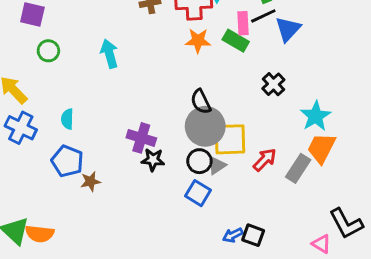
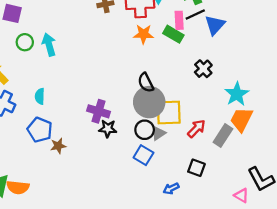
cyan arrow: (109, 54) -> (49, 45), moved
black square: (253, 235) -> (196, 168), moved

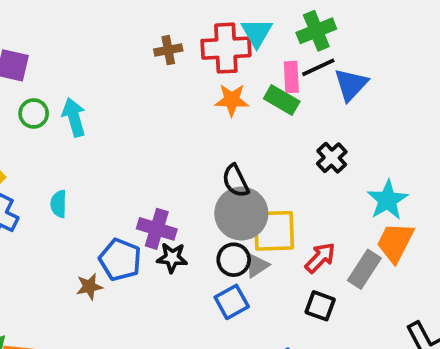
blue pentagon: (40, 130) -> (120, 260), moved
blue square: (143, 155) -> (232, 302), turned 30
black square: (196, 168) -> (320, 306), moved

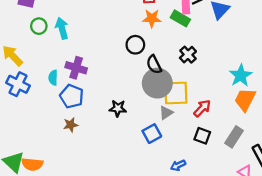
black cross: (332, 158) -> (188, 55), moved
purple cross: (157, 229) -> (76, 68), moved
blue pentagon: (120, 260) -> (72, 96), moved
black circle: (234, 260) -> (135, 45), moved
gray rectangle: (364, 269) -> (234, 137), moved

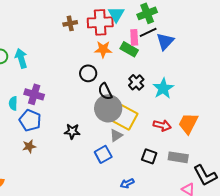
cyan star: (241, 75) -> (163, 88), moved
yellow square: (176, 93) -> (125, 117), turned 30
red arrow: (202, 108) -> (162, 125), moved, turned 60
gray rectangle: (234, 137) -> (178, 157), turned 66

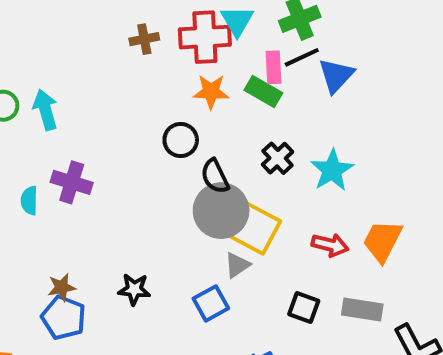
blue pentagon: (30, 120) -> (64, 318), moved
black star: (72, 131) -> (134, 289), moved

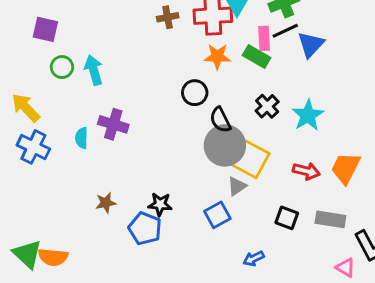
blue pentagon: (64, 318) -> (145, 228), moved

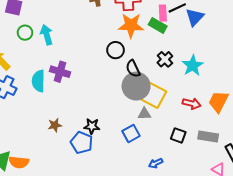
orange star: (217, 56) -> (131, 25), size x1.4
cyan semicircle: (82, 138) -> (38, 81), size x1.5
gray triangle: (237, 186) -> (144, 114), turned 32

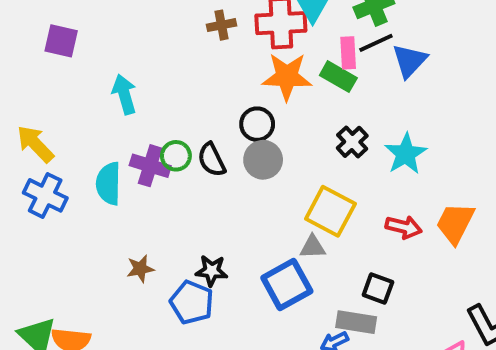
green circle: (25, 33) -> (176, 156), moved
black semicircle: (133, 69) -> (212, 160), moved
gray circle: (136, 86) -> (263, 160), moved, size x0.7
blue square: (131, 133) -> (287, 285), size x1.4
gray rectangle: (208, 136) -> (356, 322), moved

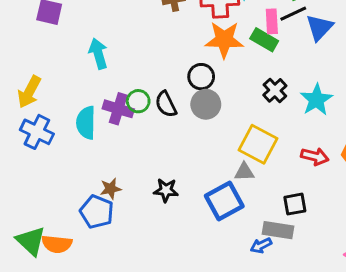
yellow arrow: (35, 144) -> (29, 92), turned -108
black square: (378, 288) -> (295, 204), turned -30
blue pentagon: (192, 302) -> (97, 212), moved

